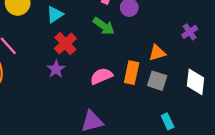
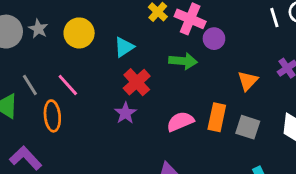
green arrow: (104, 26) -> (183, 61), turned -30
orange triangle: (157, 53) -> (248, 81), moved, turned -30

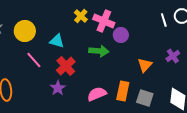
cyan triangle: (124, 47) -> (57, 41), turned 49
pink line: (68, 85) -> (34, 60), moved

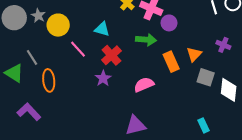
yellow circle: (25, 31) -> (58, 25), moved
purple cross: (173, 56) -> (223, 45), turned -32
orange rectangle: (123, 91) -> (171, 62), moved, turned -36
gray square: (145, 98) -> (206, 77), moved

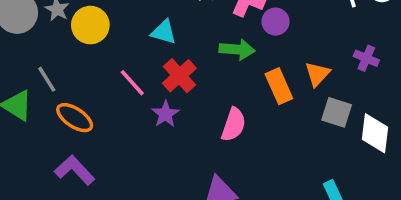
pink line: (78, 49) -> (132, 83), moved
orange ellipse: (49, 80) -> (75, 118), turned -50
pink semicircle: (144, 85) -> (234, 125), turned 132
purple L-shape: (29, 112) -> (75, 170), moved

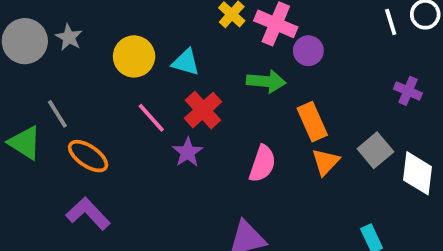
yellow circle: (90, 25) -> (134, 56), moved
orange triangle: (317, 74) -> (326, 162), moved
gray square: (337, 112) -> (375, 150), turned 32

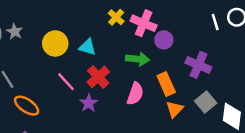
purple cross: (408, 91) -> (198, 65), moved, size x1.5
pink semicircle: (262, 164) -> (135, 94), moved

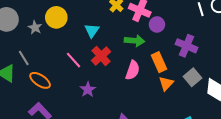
gray star: (15, 32) -> (35, 28), moved
yellow circle: (55, 43) -> (56, 17), moved
cyan triangle: (87, 47) -> (92, 31), turned 49
purple star: (89, 103) -> (88, 90), moved

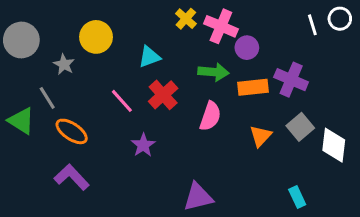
gray star: (35, 28) -> (64, 64), moved
cyan triangle: (92, 31) -> (149, 57), turned 35
orange rectangle: (159, 62) -> (253, 87), moved, turned -72

